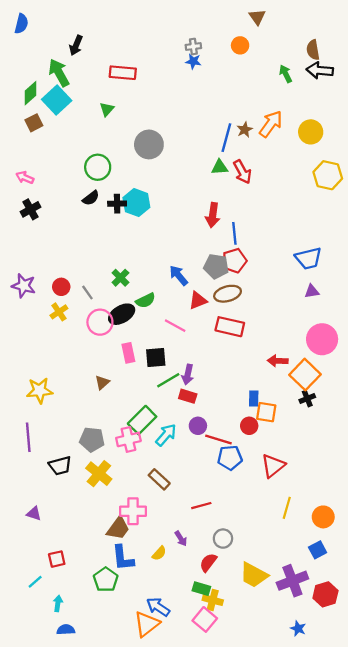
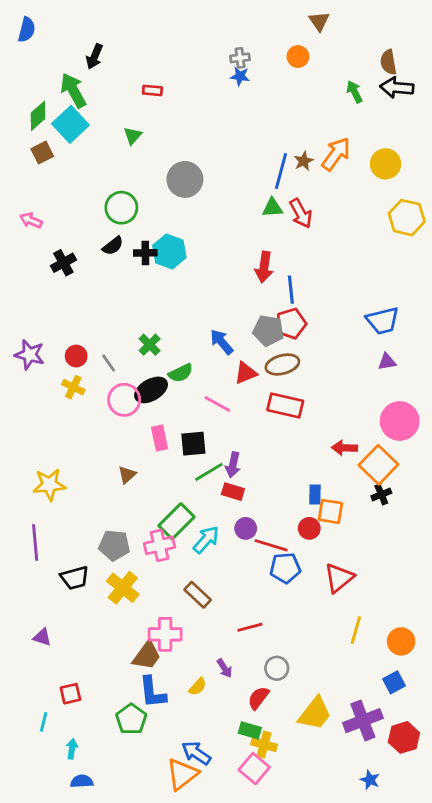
red rectangle: (123, 73) -> (152, 90), size x0.6
black cross: (30, 209) -> (63, 263), moved
yellow cross: (59, 312) -> (73, 387), turned -30
yellow trapezoid: (254, 575) -> (315, 713), turned -80
cyan line: (35, 582) -> (44, 722), turned -35

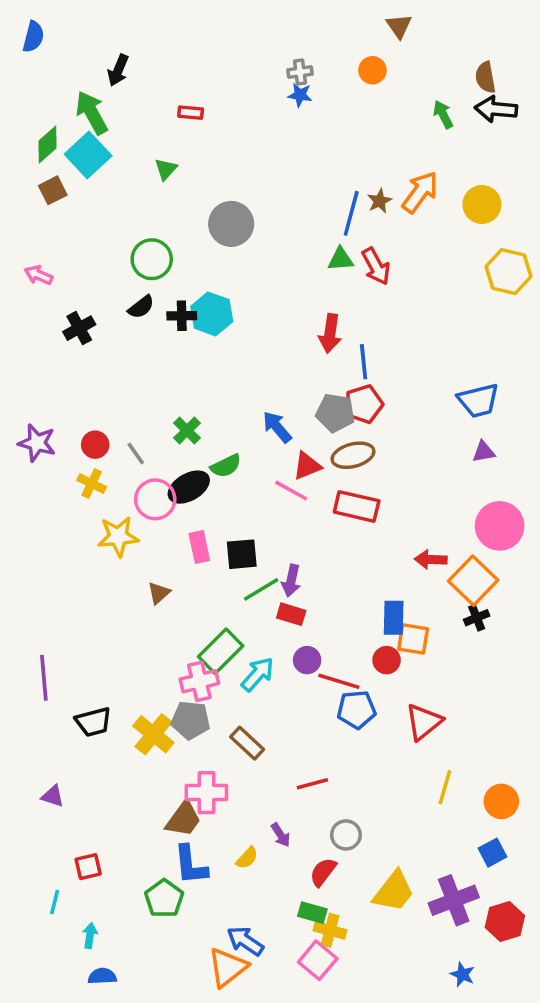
pink line: (217, 404) -> (291, 491), moved
yellow star: (49, 485) -> (118, 536), moved
blue rectangle: (315, 494) -> (394, 618), size x1.4
gray pentagon: (114, 545) -> (191, 720), moved

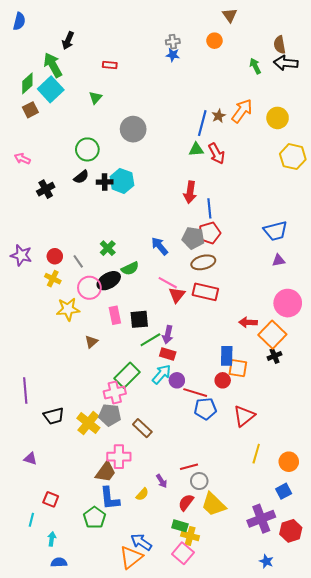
red triangle: (307, 466) -> (177, 295), moved, turned -30
cyan arrow: (258, 674) -> (162, 374), moved
red line: (312, 784) -> (189, 467), moved
red square: (88, 867) -> (51, 499), turned 35
yellow trapezoid: (394, 891) -> (213, 504), moved, turned 96

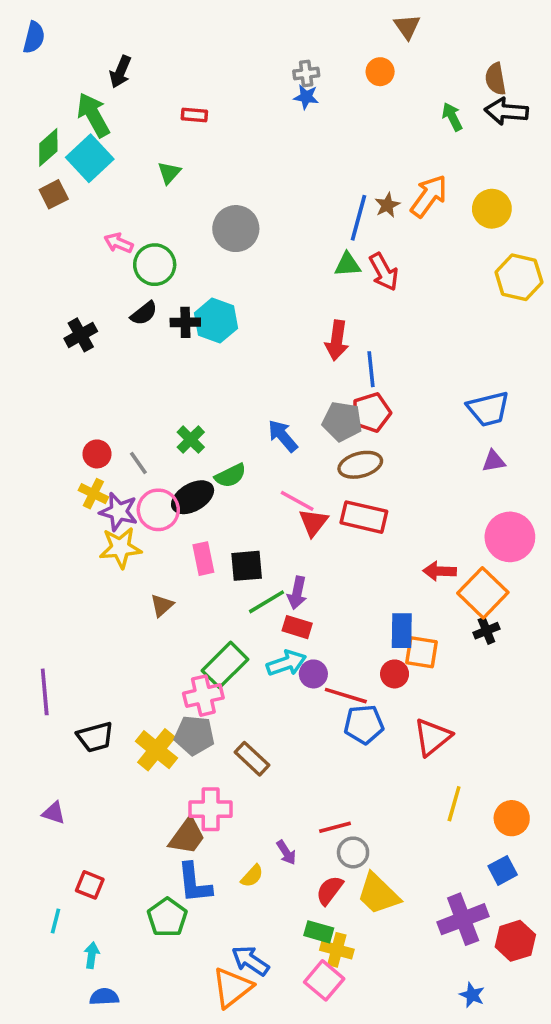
pink arrow: (22, 159) -> (119, 243), moved
purple star: (21, 255) -> (119, 512), moved
cyan arrow: (162, 374) -> (286, 663), turned 30

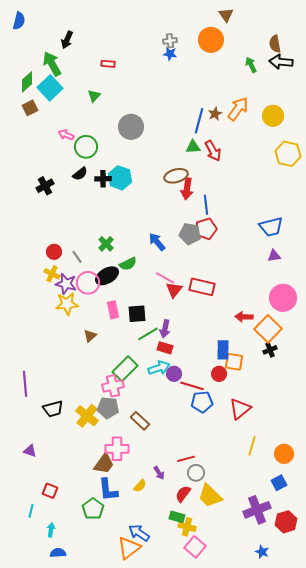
orange circle: (380, 72) -> (211, 40), size x1.6
brown ellipse: (360, 465) -> (176, 176), moved
pink square: (324, 980) -> (195, 547), moved

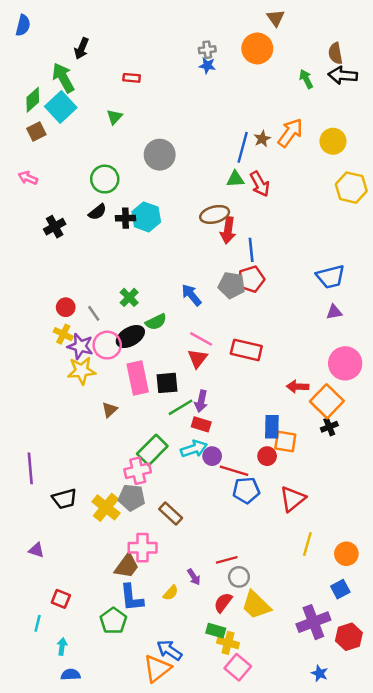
pink arrow: (66, 135) -> (28, 178), moved
red triangle: (174, 290) -> (197, 358), moved
pink rectangle: (113, 310) -> (138, 378), size x1.5

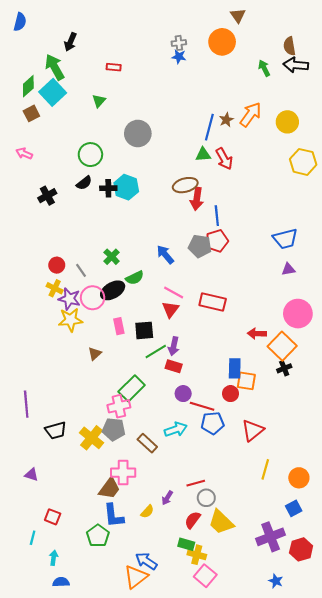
pink rectangle: (138, 378) -> (119, 326), size x0.6
cyan arrow: (194, 449) -> (176, 429), moved
purple arrow: (194, 577) -> (167, 498), turned 64

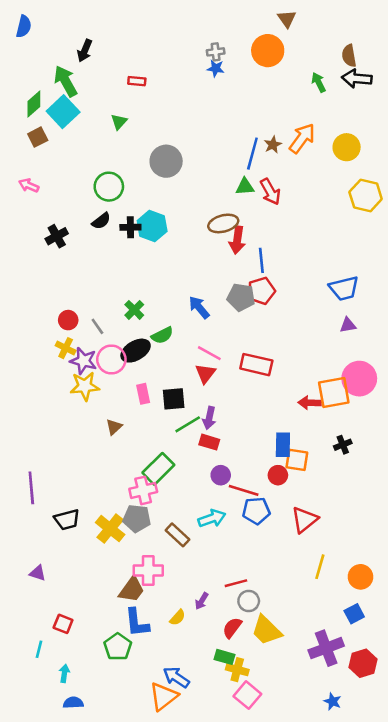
orange square: (282, 346) -> (334, 393), moved, turned 36

